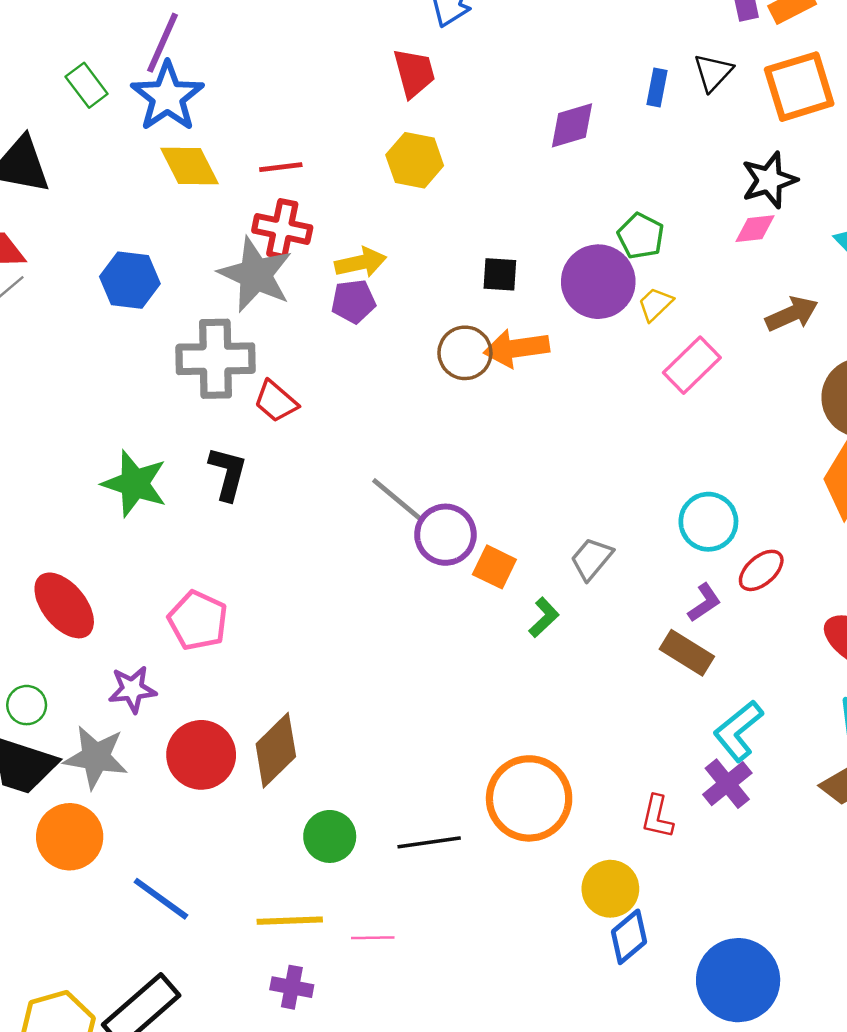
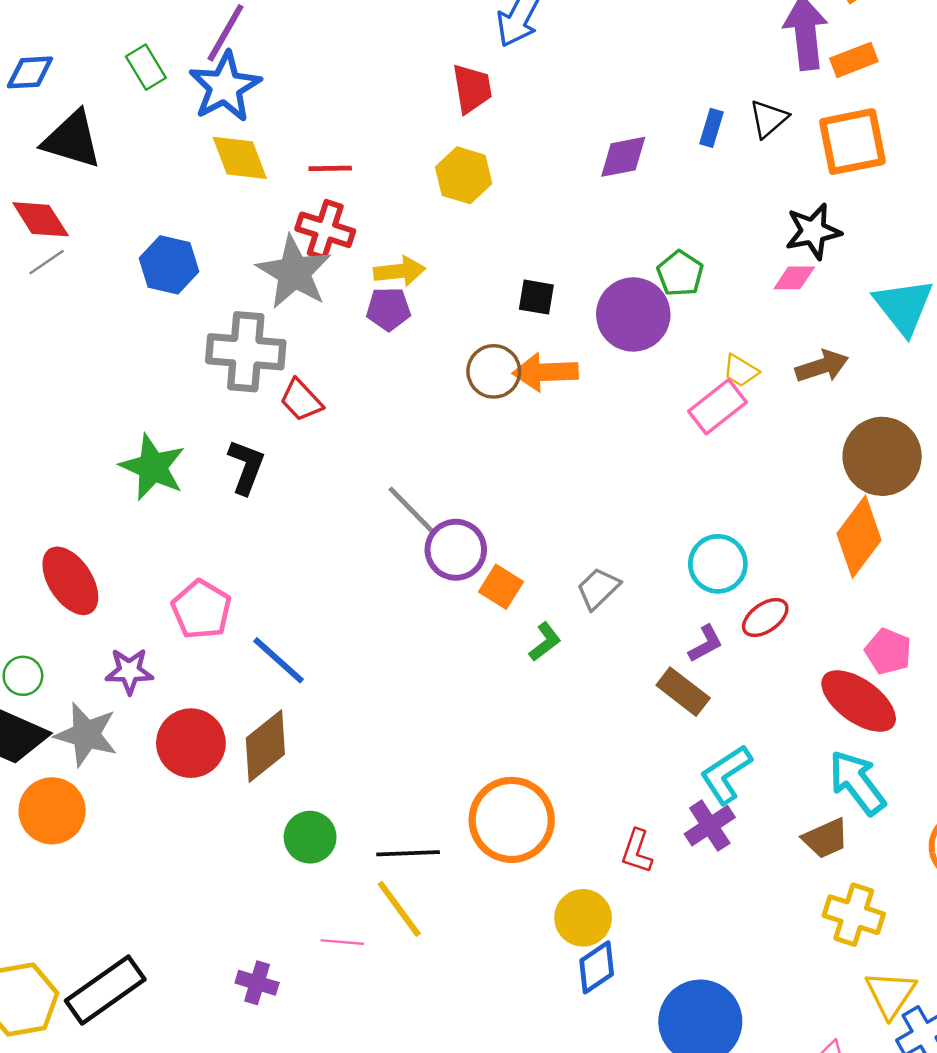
yellow trapezoid: (655, 304) -> (741, 371), moved, turned -111
blue line: (161, 899) -> (279, 660), moved
yellow line: (290, 921) -> (399, 909), moved, turned 50

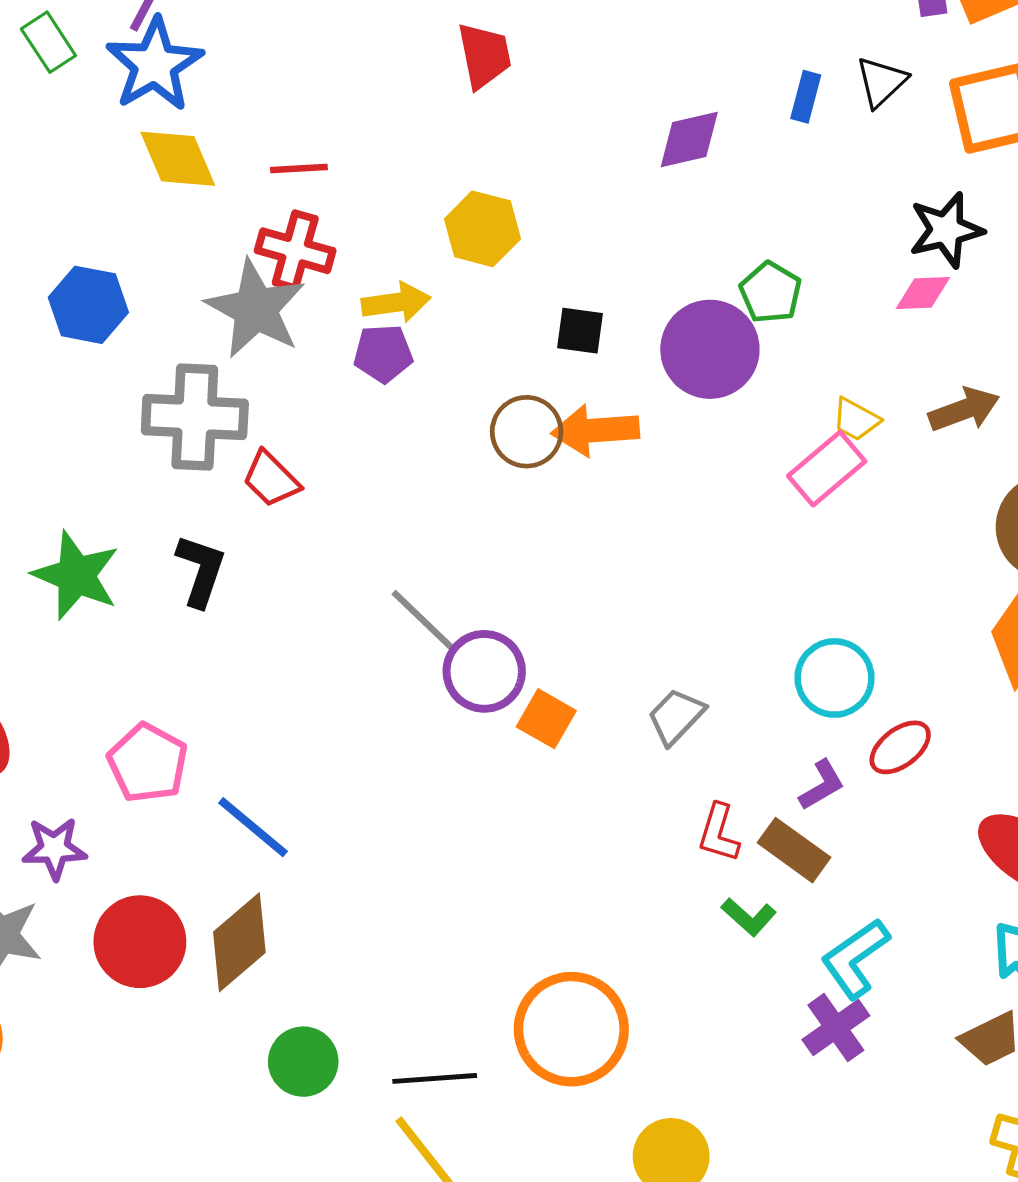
yellow hexagon: (464, 175) -> (482, 229), moved
green L-shape: (545, 642) -> (749, 917), moved, turned 81
red L-shape: (637, 851) -> (719, 833), moved

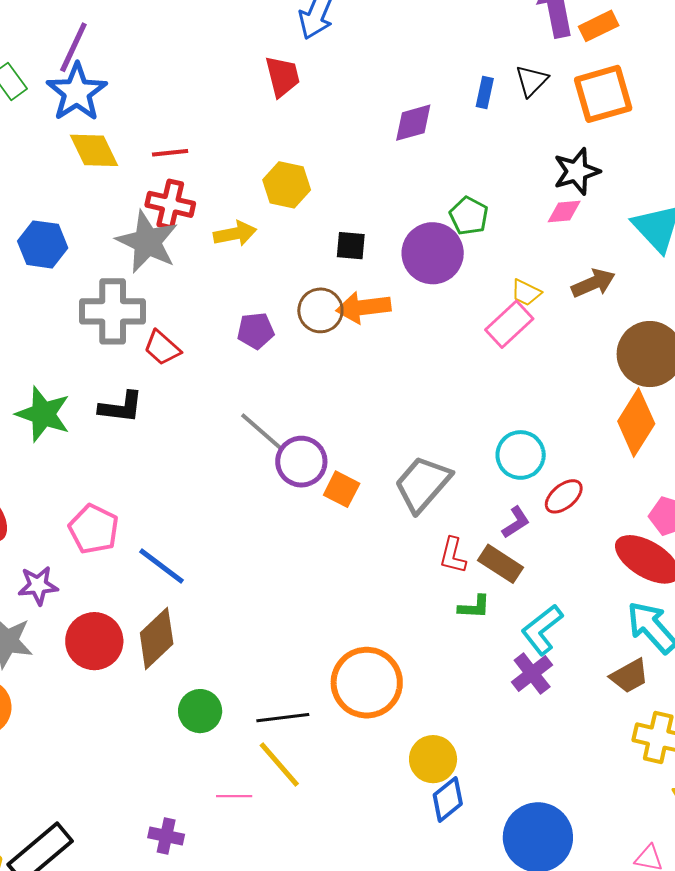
purple pentagon: (383, 353) -> (256, 331), moved
black L-shape: (201, 570) -> (121, 407), turned 81
gray trapezoid: (676, 716) -> (423, 484), size x1.6
green L-shape: (749, 917) -> (474, 607), turned -36

